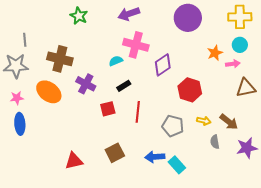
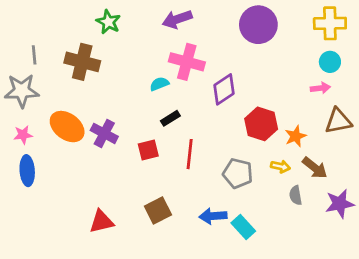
orange star: (215, 53) -> (296, 136), moved
brown cross: (60, 59) -> (82, 62), moved
purple cross: (86, 84) -> (104, 133), moved

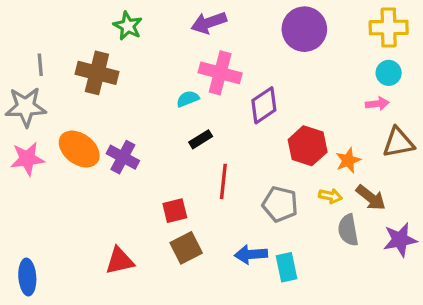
pink star: (23, 135) -> (27, 159), size x1.5
red square: (148, 150) -> (175, 211), moved
blue ellipse: (27, 171) -> (27, 277), moved
gray semicircle: (296, 195) -> (348, 230), size x1.4
cyan rectangle: (243, 227) -> (287, 267), turned 30

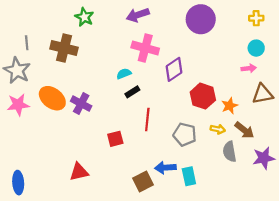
yellow cross: (389, 28) -> (256, 18), size x0.6
cyan semicircle: (188, 99) -> (124, 74), moved
gray star: (26, 107) -> (17, 70), turned 30
brown square: (186, 248) -> (143, 181), moved

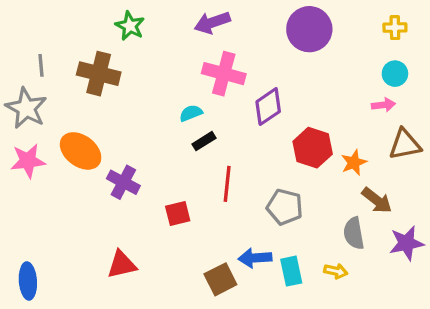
purple cross: (81, 104) -> (123, 182), moved
yellow arrow: (218, 129) -> (336, 271), moved

